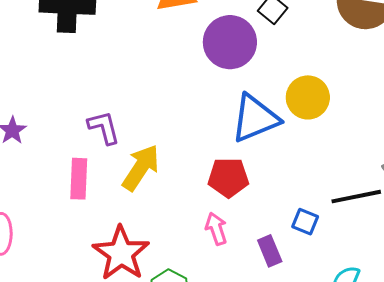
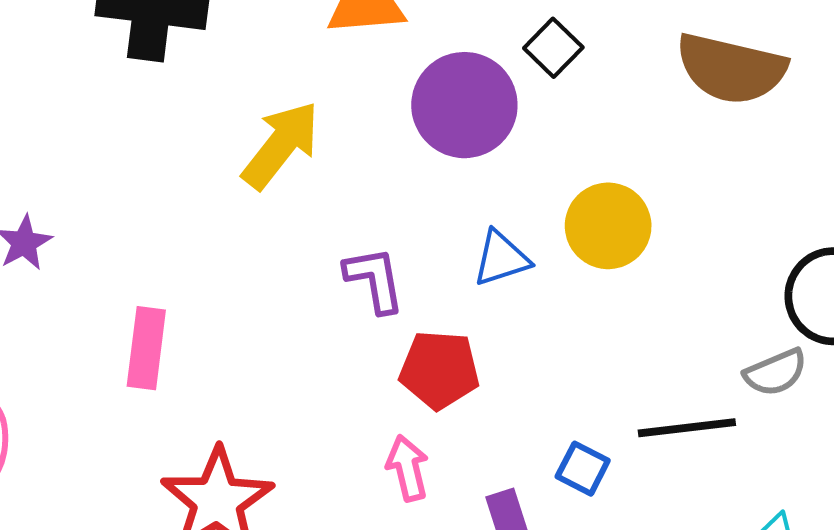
blue triangle: (255, 118) -> (501, 258), size x0.6
purple L-shape: (104, 128) -> (374, 280), moved
yellow arrow: (141, 168) -> (281, 145), moved

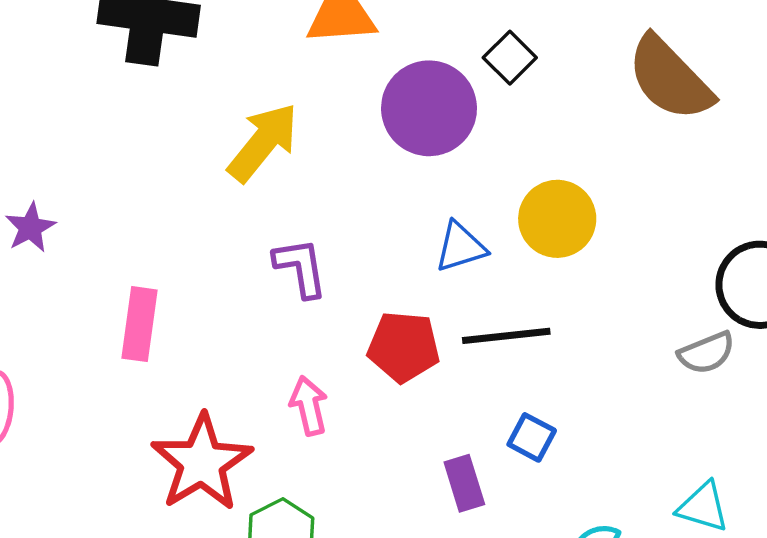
brown semicircle: (731, 69) -> (670, 78), turned 32
purple L-shape: (374, 280) -> (300, 268), moved
black line: (687, 428) -> (506, 336), moved
pink arrow: (408, 468) -> (309, 406), moved

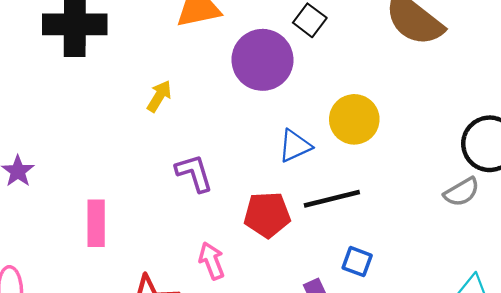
yellow arrow: (263, 142) -> (159, 96), size x0.6

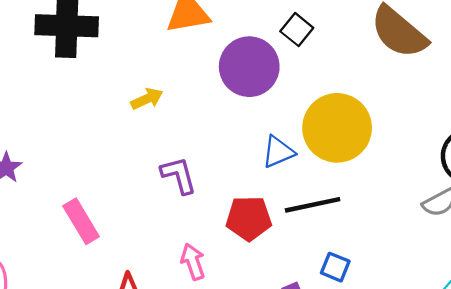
yellow arrow: (159, 96) -> (147, 99), turned 32
yellow circle: (354, 119) -> (337, 128), size x1.4
pink rectangle: (96, 223) -> (81, 221), turned -33

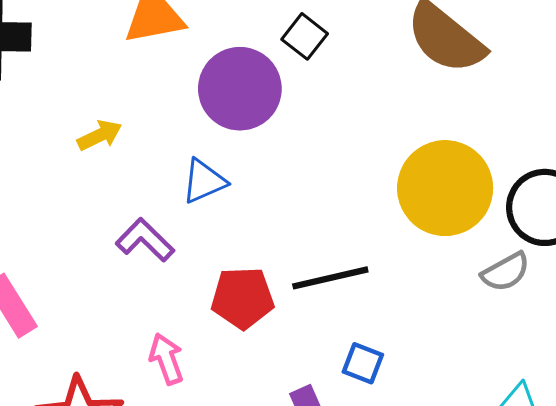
yellow circle: (337, 128) -> (445, 188), moved
blue triangle: (278, 152) -> (204, 181), moved
purple L-shape: (179, 175) -> (145, 240), turned -30

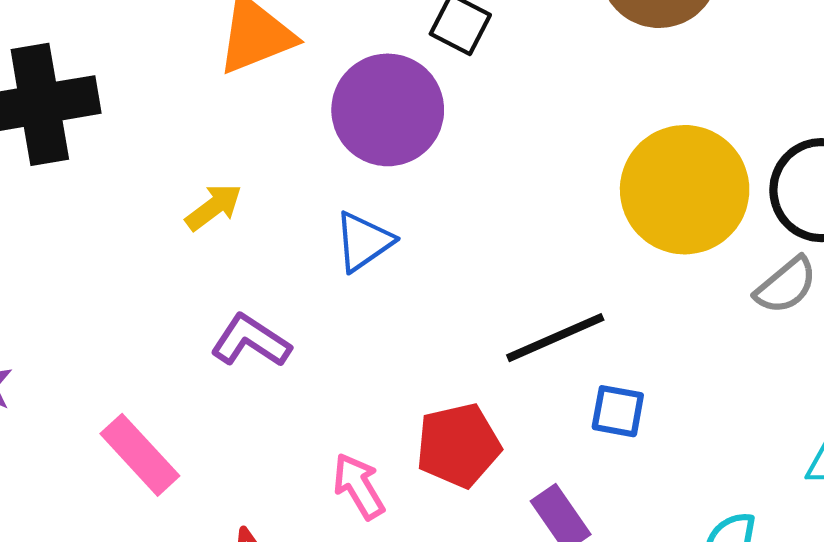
purple L-shape: (145, 240) -> (251, 341), moved
red pentagon: (242, 298) -> (458, 445), moved
blue square: (363, 363) -> (618, 411), moved

